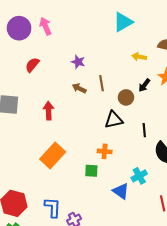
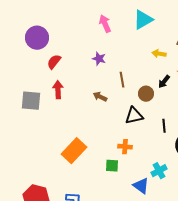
pink arrow: (46, 26) -> (105, 24), moved
purple circle: (19, 28) -> (37, 38), moved
brown arrow: (79, 88) -> (100, 97), moved
red arrow: (49, 111) -> (58, 90), moved

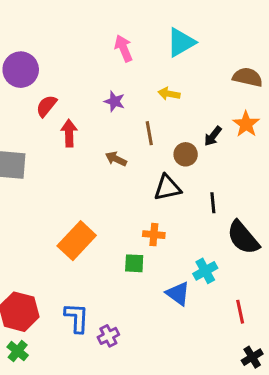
yellow arrow: (159, 54) -> (169, 94), moved
red arrow: (58, 90) -> (69, 133), moved

